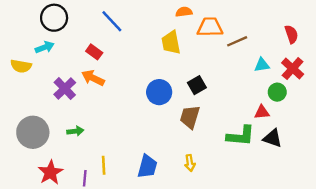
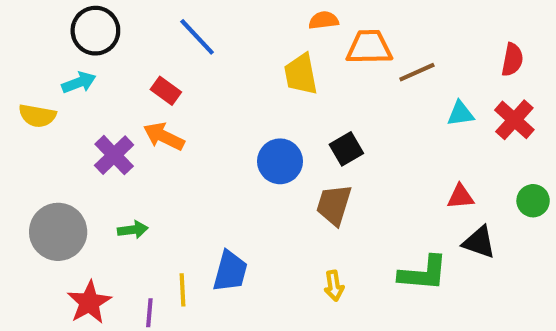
red semicircle: (291, 34) -> (512, 60), turned 30
green circle: (277, 92) -> (533, 201), moved
green L-shape: (241, 136) -> (423, 273), moved
blue trapezoid: (147, 167) -> (230, 271), moved

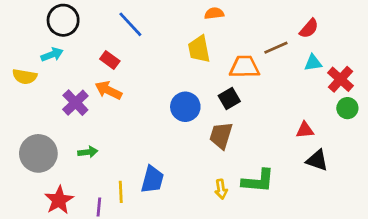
orange trapezoid: (369, 47) -> (244, 67), moved
red semicircle: (512, 60) -> (309, 28), moved, turned 30
cyan triangle: (460, 114) -> (313, 63), moved
green circle: (533, 201) -> (347, 108), moved
green L-shape: (423, 273) -> (258, 181), moved

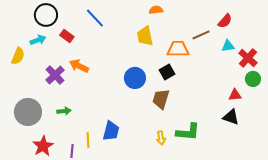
red rectangle: (110, 60) -> (67, 36), moved
yellow semicircle: (25, 77) -> (18, 56), turned -78
red triangle: (305, 130) -> (235, 95), moved

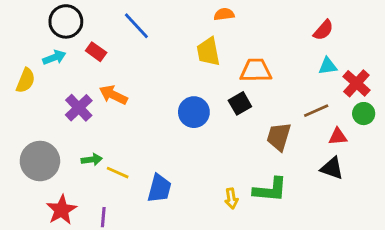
brown line: (201, 35) -> (316, 111), moved
brown trapezoid: (161, 99) -> (279, 137), moved
yellow line: (88, 140) -> (118, 173), moved, turned -63

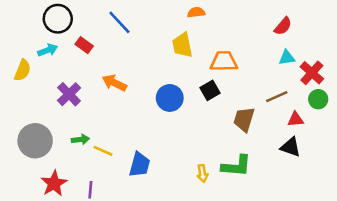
orange arrow: (113, 95) -> (114, 83), moved

